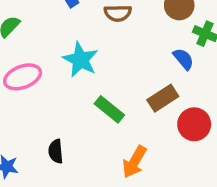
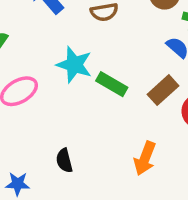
green rectangle: (109, 109) -> (112, 84), moved

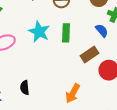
green rectangle: (112, 84) -> (66, 33), moved, turned 54

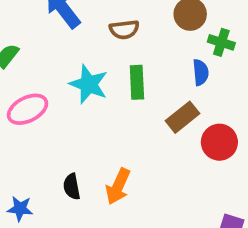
blue semicircle: (102, 30) -> (201, 72), turned 40
orange arrow: (73, 93) -> (118, 186), moved

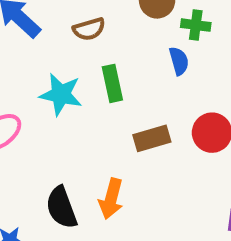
brown rectangle: (182, 117) -> (152, 138), moved, turned 32
black semicircle: (72, 187) -> (61, 207), size x1.5

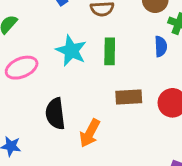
black semicircle: (61, 207) -> (55, 114), moved

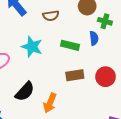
green rectangle: (110, 51) -> (70, 45), moved, turned -72
black semicircle: (55, 114) -> (25, 92), turned -125

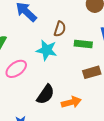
brown semicircle: (51, 16) -> (60, 29), moved, turned -56
orange arrow: (50, 103) -> (71, 102), turned -120

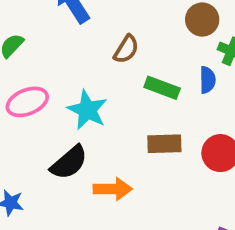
cyan star: (47, 50) -> (87, 110), moved

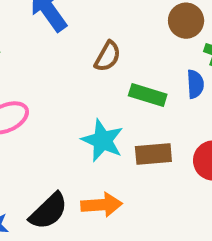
cyan star: (87, 110) -> (103, 140), moved
black semicircle: (69, 163) -> (49, 211), moved

